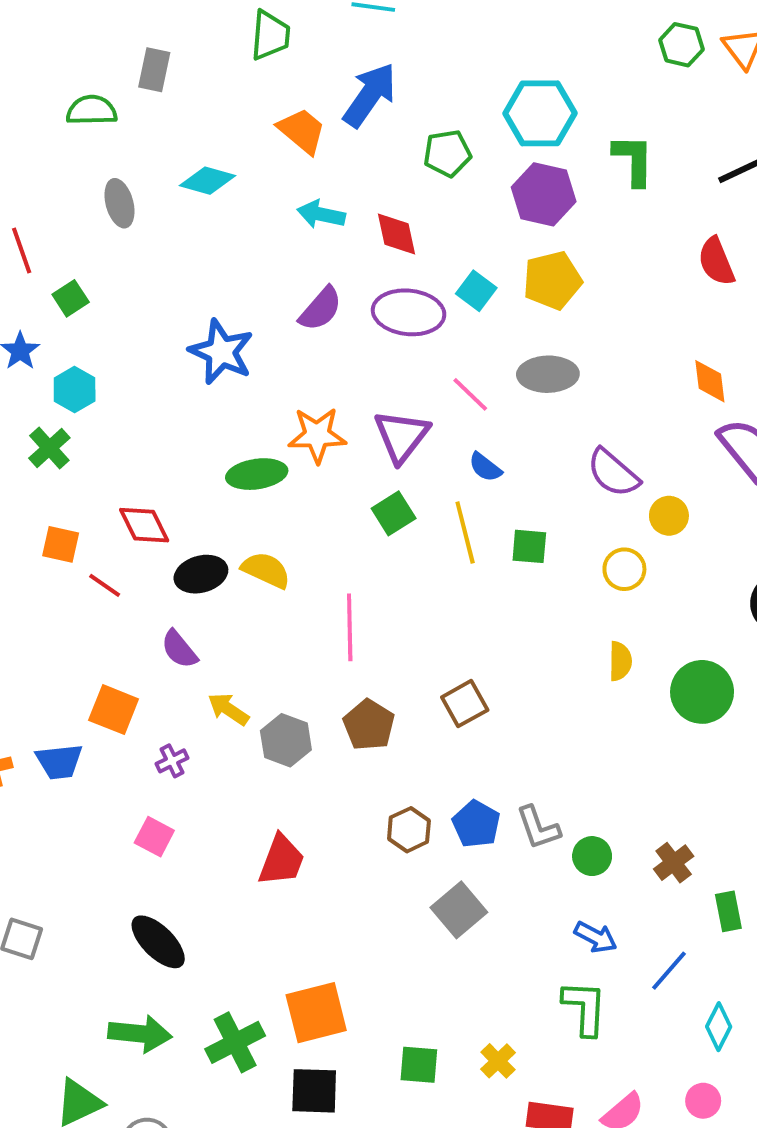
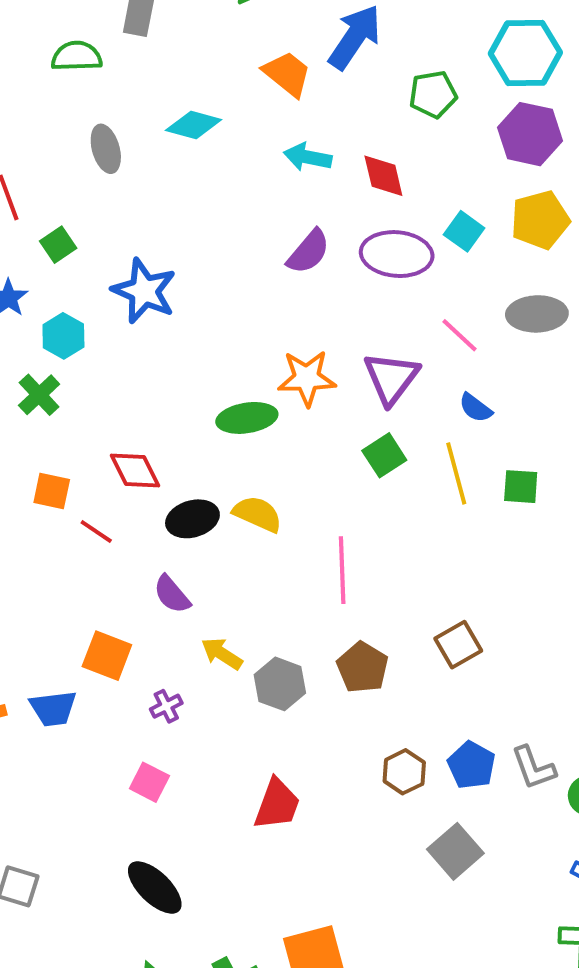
blue star: (221, 352) -> (144, 291), moved

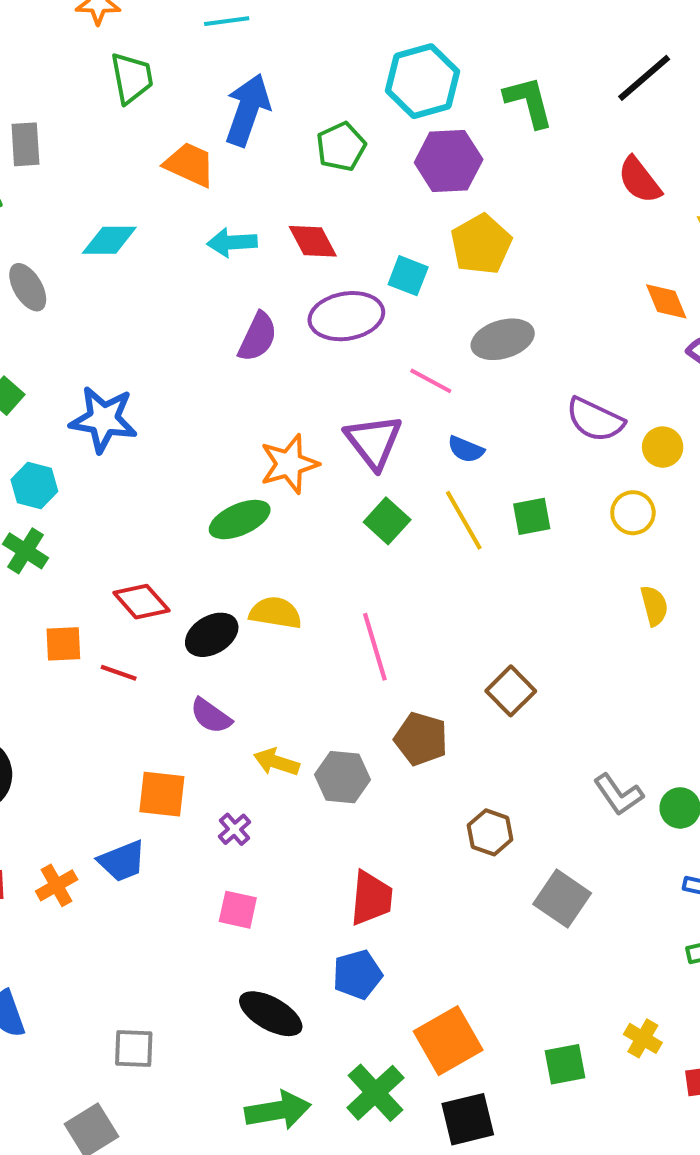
blue pentagon: (471, 765) -> (357, 974), moved, turned -30

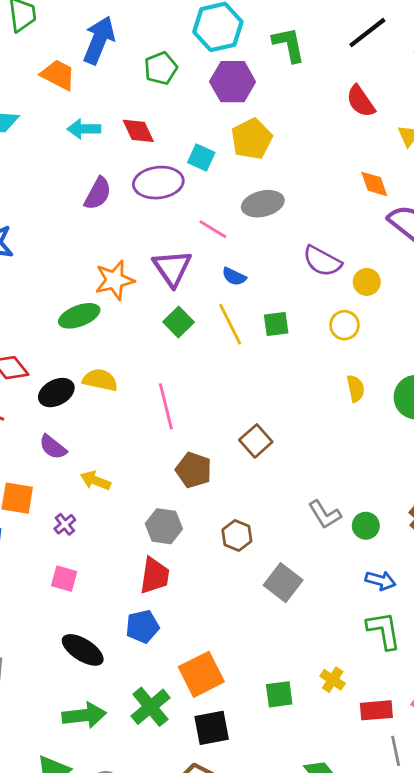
gray hexagon: (342, 777) -> (164, 526), moved

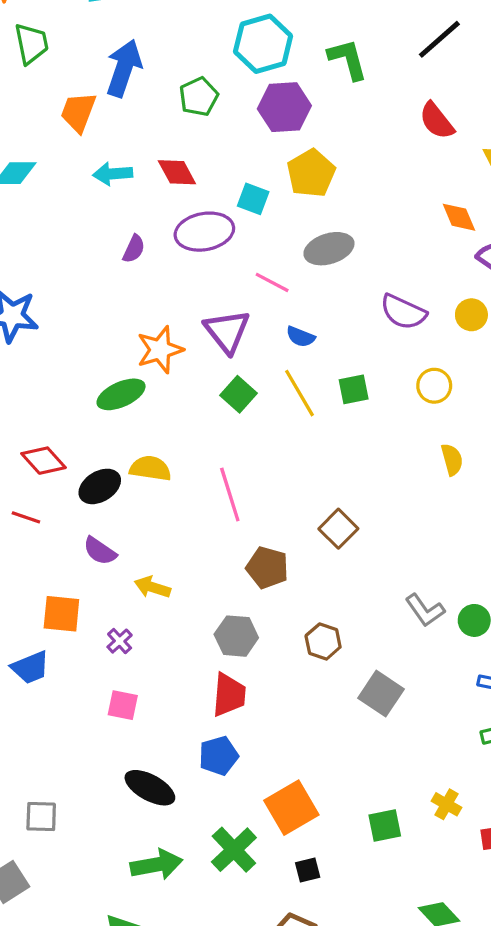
orange trapezoid: (58, 75) -> (78, 112), turned -93
purple semicircle: (98, 193) -> (134, 249), size x0.7
yellow circle: (367, 282) -> (471, 315), moved
black square: (212, 728) -> (308, 870), size x0.6

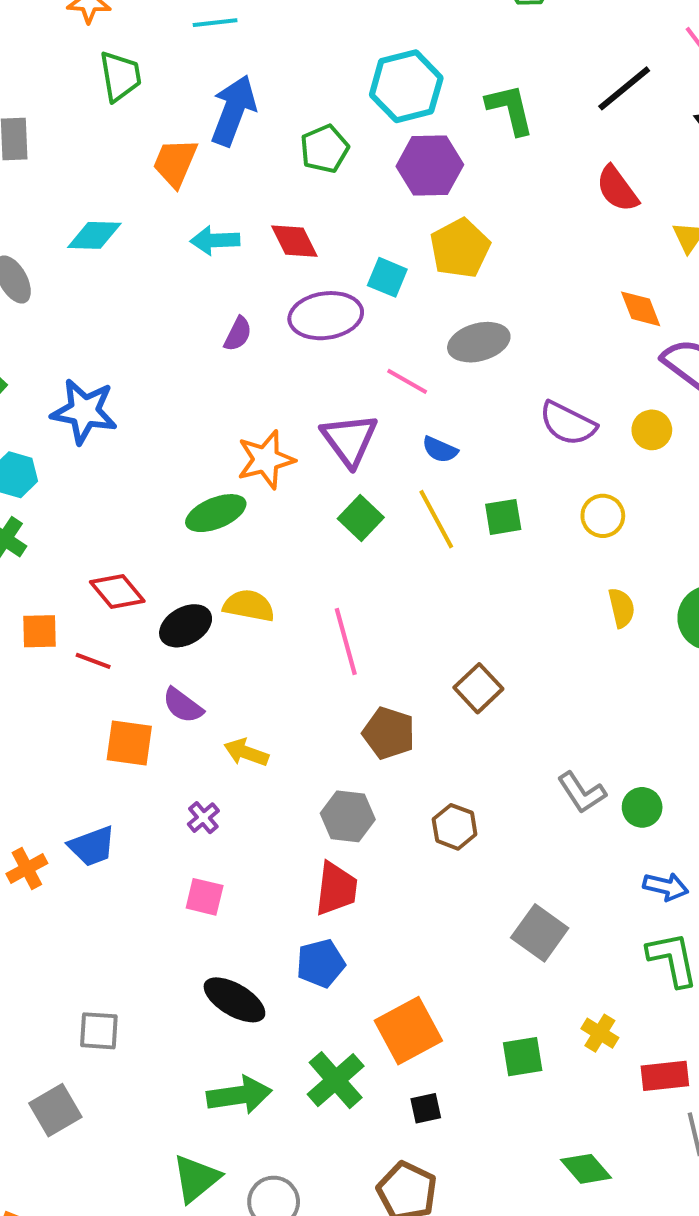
orange square: (61, 614) -> (129, 743), moved
gray square: (381, 694) -> (540, 933), moved

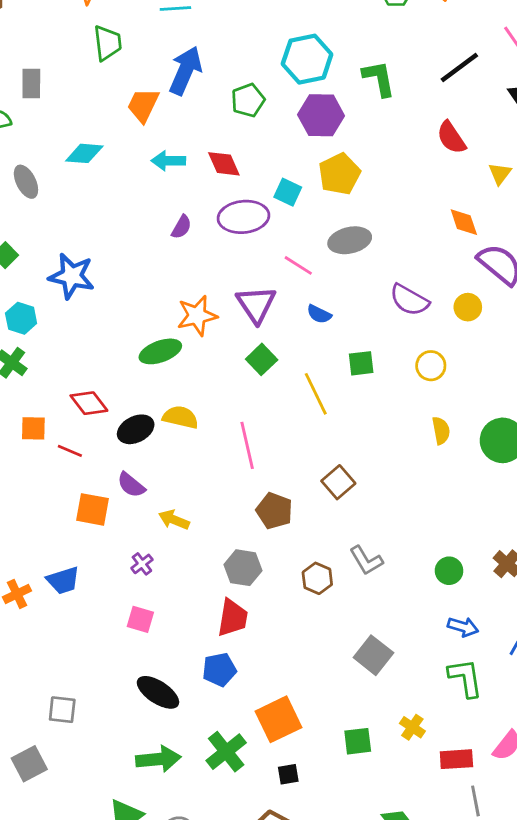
yellow line: (436, 519) -> (316, 394), moved
gray L-shape: (582, 793) -> (366, 560), moved

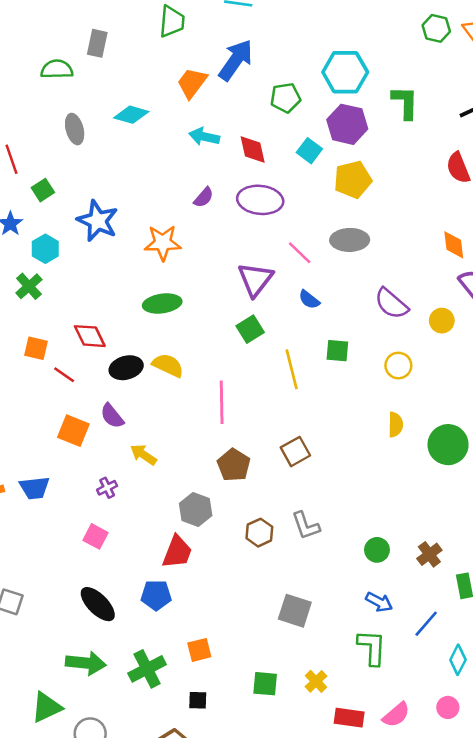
cyan square: (288, 192) -> (309, 151), moved
orange star: (197, 316) -> (163, 243), moved
gray square: (373, 655) -> (295, 611), turned -32
orange square: (279, 719) -> (199, 650), size x0.6

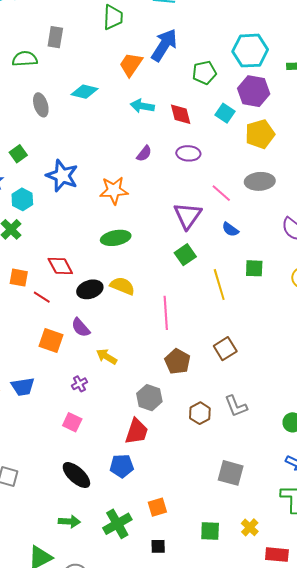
purple ellipse: (260, 200) -> (188, 153), size x0.7
green arrow: (86, 663) -> (69, 522), size x0.7

